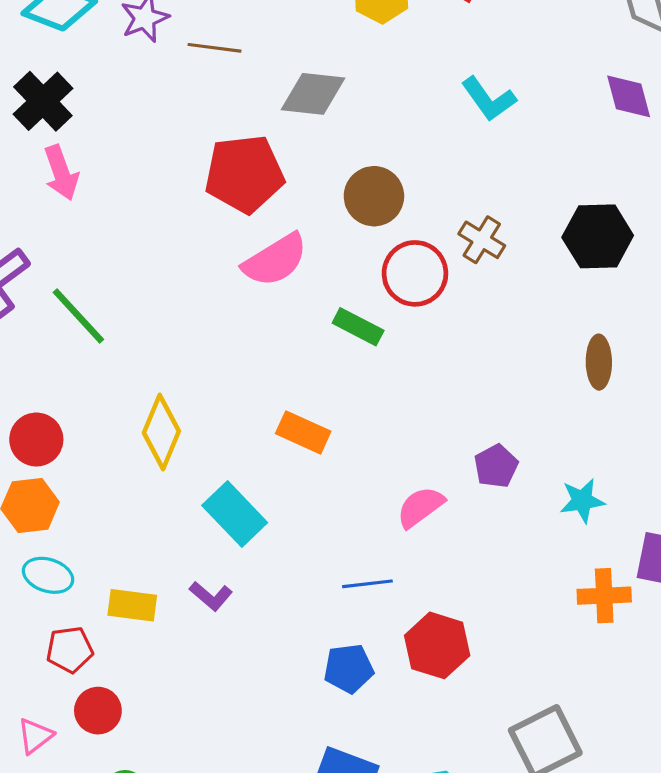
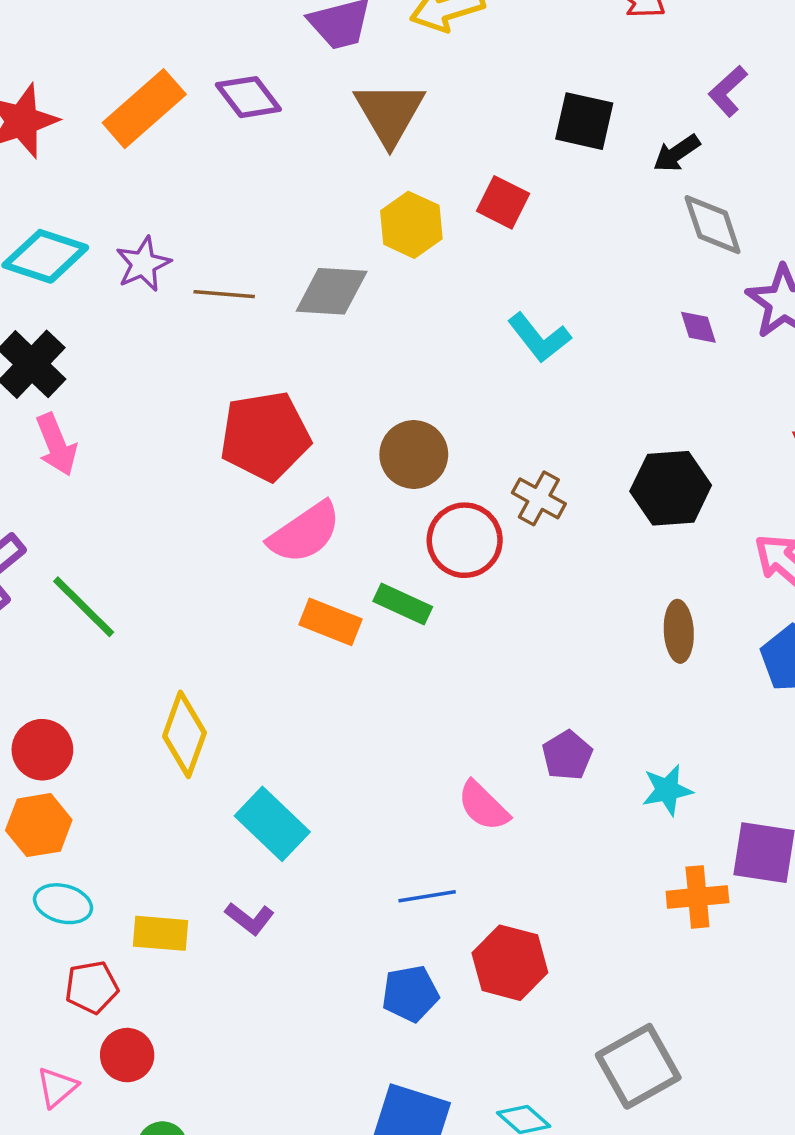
gray diamond: (313, 94) -> (332, 291), moved
purple diamond: (629, 96) -> (698, 327), size x0.7
orange rectangle: (303, 432) -> (330, 622), moved
pink semicircle: (420, 507) -> (483, 806), turned -96

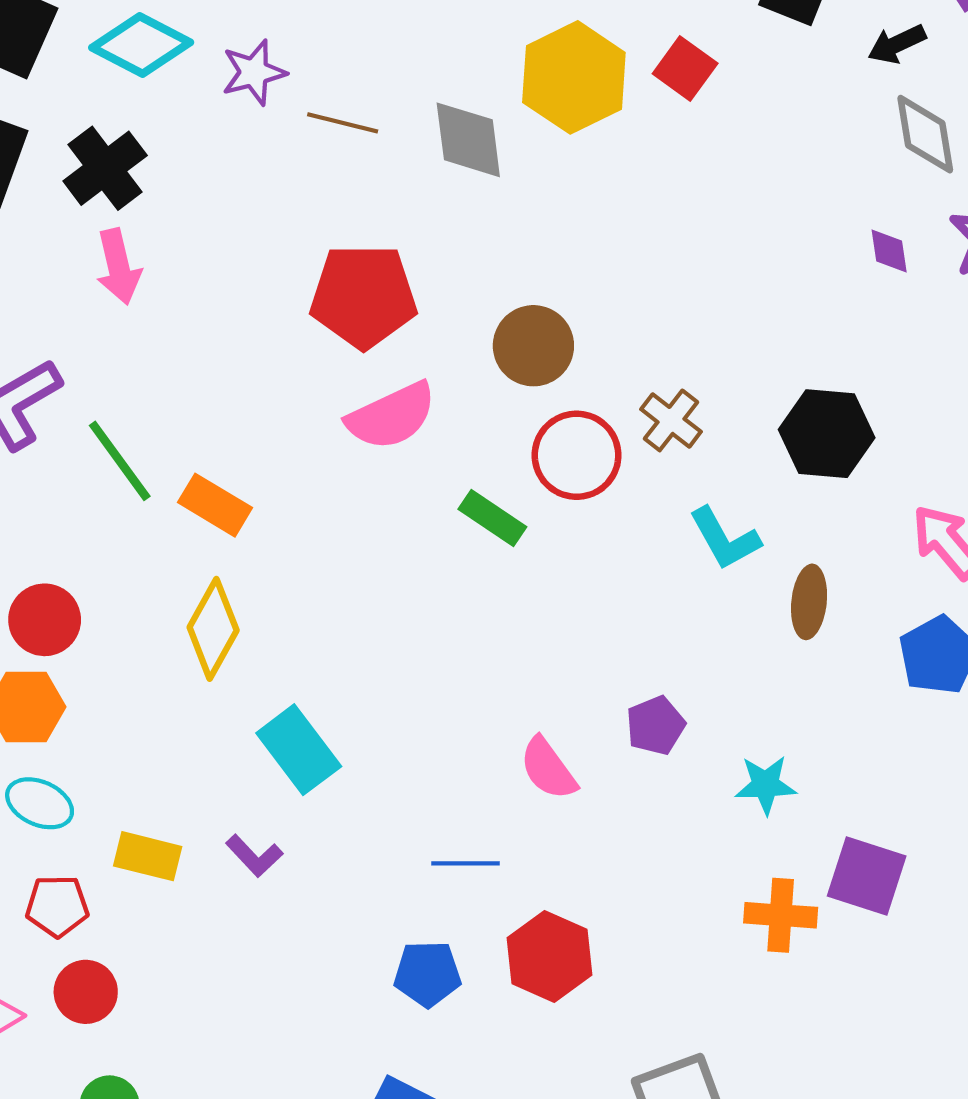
yellow hexagon: (411, 225) -> (574, 77), size x1.4
gray diamond: (332, 291) -> (468, 140), turned 70
cyan L-shape: (539, 338) -> (725, 539), moved
orange rectangle: (330, 622) -> (215, 505), moved

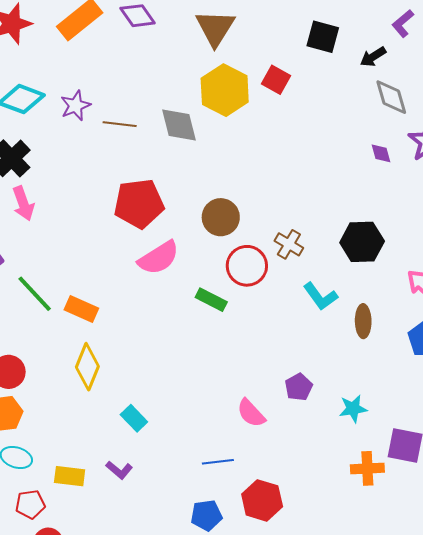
cyan rectangle: (299, 750) -> (134, 418), size x0.7

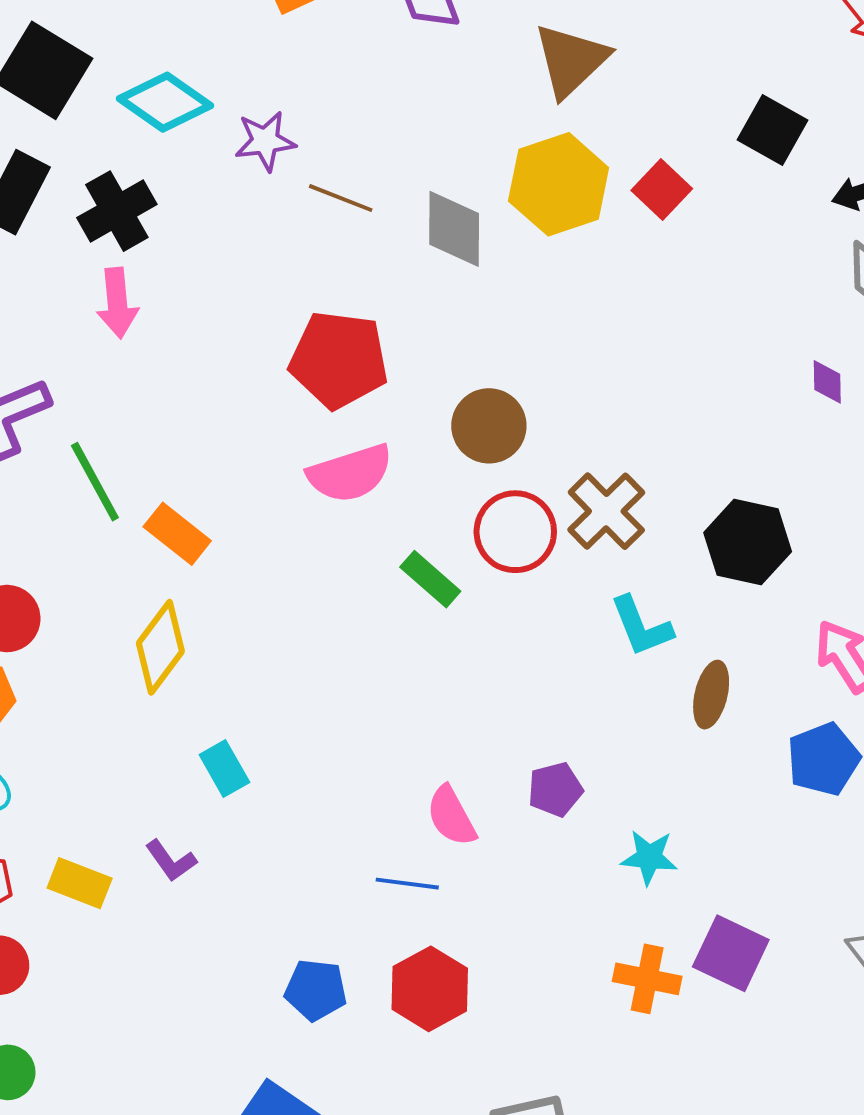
brown cross: (289, 244) -> (606, 511), size x1.4
blue line: (218, 462) -> (407, 884), moved
yellow rectangle: (70, 476) -> (80, 883), moved

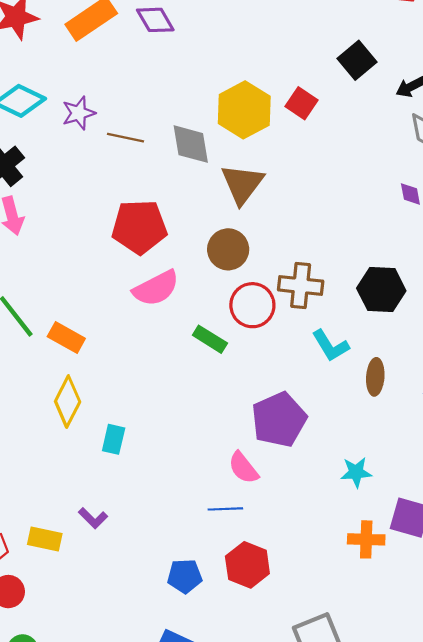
brown triangle: (571, 60) -> (242, 184), moved
black square: (772, 130) -> (357, 60), turned 30
brown cross: (606, 511) -> (301, 286), turned -30
cyan rectangle: (224, 769) -> (114, 439), moved, turned 52
purple pentagon: (555, 789) -> (279, 420), moved, size x1.8

